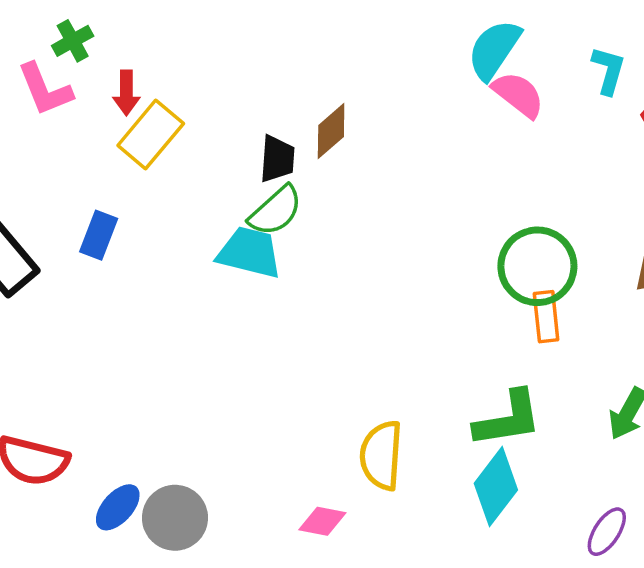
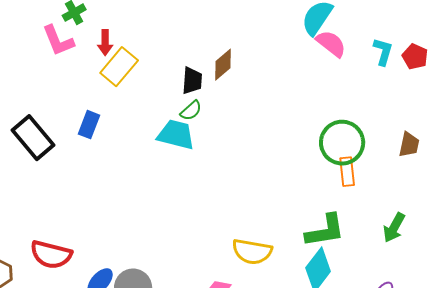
cyan L-shape: (609, 70) -> (383, 52), moved
green semicircle: (276, 211) -> (191, 111), size x0.7
yellow semicircle: (381, 455) -> (252, 252), turned -84

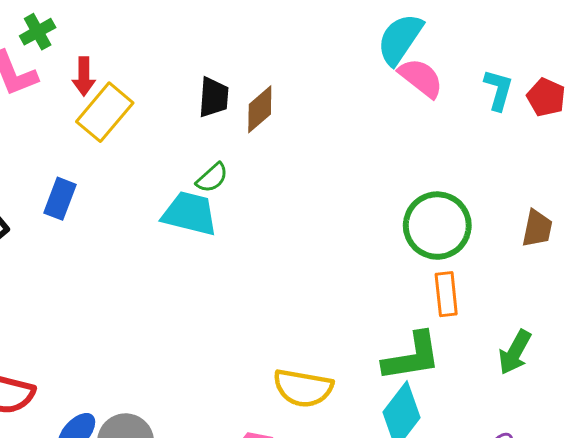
black trapezoid: (192, 81) -> (214, 97), moved
orange rectangle: (347, 172) -> (446, 294), moved

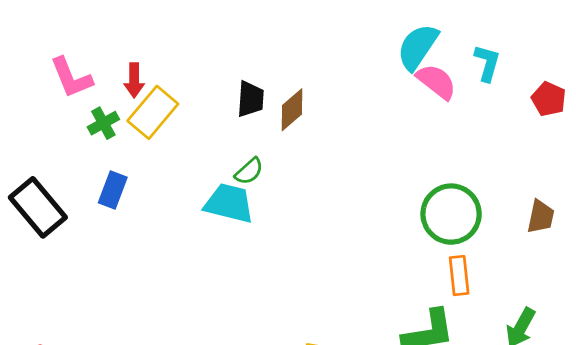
green cross: (38, 32) -> (103, 123), moved
cyan L-shape: (498, 90) -> (487, 63), moved

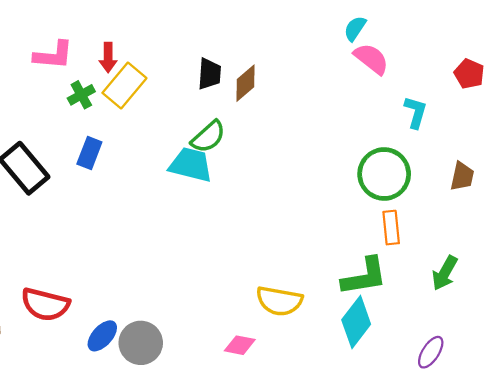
cyan semicircle: (418, 47) -> (355, 28), size x0.6
cyan L-shape: (487, 63) -> (416, 112), moved
pink L-shape: (71, 78) -> (53, 55), turned -63
green semicircle: (249, 171) -> (208, 137), size x1.4

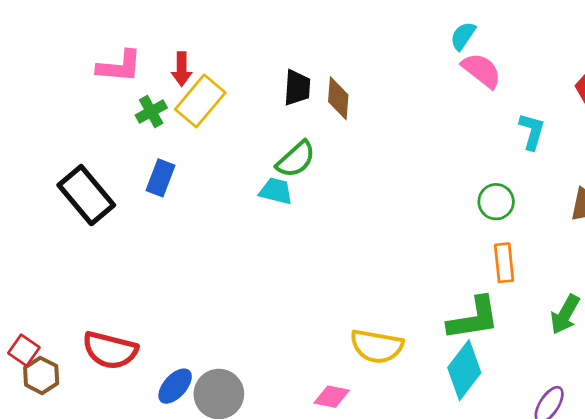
brown diamond: (246, 83) -> (338, 98), turned -45
cyan trapezoid: (191, 165) -> (276, 191), size x0.7
green circle: (384, 174) -> (496, 202), size x0.6

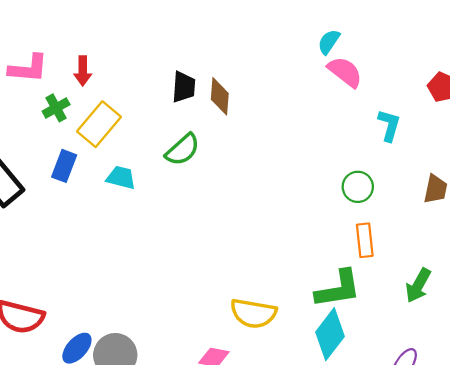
yellow rectangle: (200, 101) -> (99, 124), moved
cyan trapezoid: (276, 191) -> (121, 178), moved

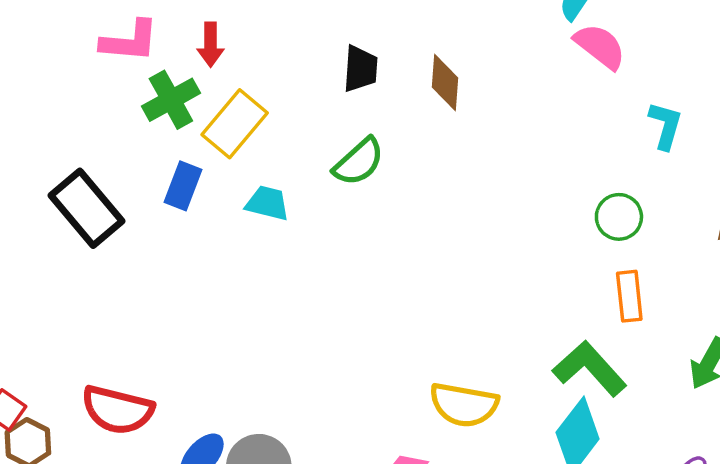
brown diamond: (220, 96) -> (445, 82), moved
green cross: (56, 108) -> (171, 100), size x1.4
green L-shape: (338, 289) -> (590, 369), turned -123

